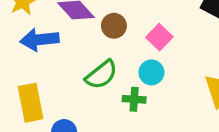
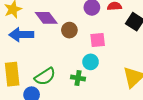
pink square: (159, 37) -> (98, 40), turned 35
green semicircle: (101, 75) -> (45, 77), moved

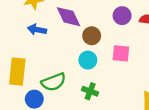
blue arrow: (21, 35) -> (37, 30), size x0.7
cyan circle: (91, 62) -> (88, 60), moved

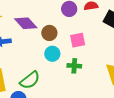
green cross: (90, 91) -> (74, 66), moved

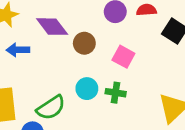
pink square: (78, 40) -> (123, 57), turned 35
cyan circle: (52, 54) -> (87, 89), moved

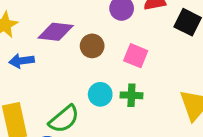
purple diamond: (52, 27) -> (56, 32), turned -40

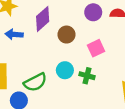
purple diamond: (56, 32) -> (43, 19), turned -60
pink square: (136, 56) -> (96, 48), turned 30

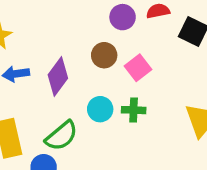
purple diamond: (43, 19) -> (58, 77), moved
brown circle: (67, 35) -> (104, 55), moved

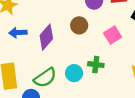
pink square: (138, 68) -> (113, 35), moved
cyan circle: (100, 109) -> (74, 73), moved

